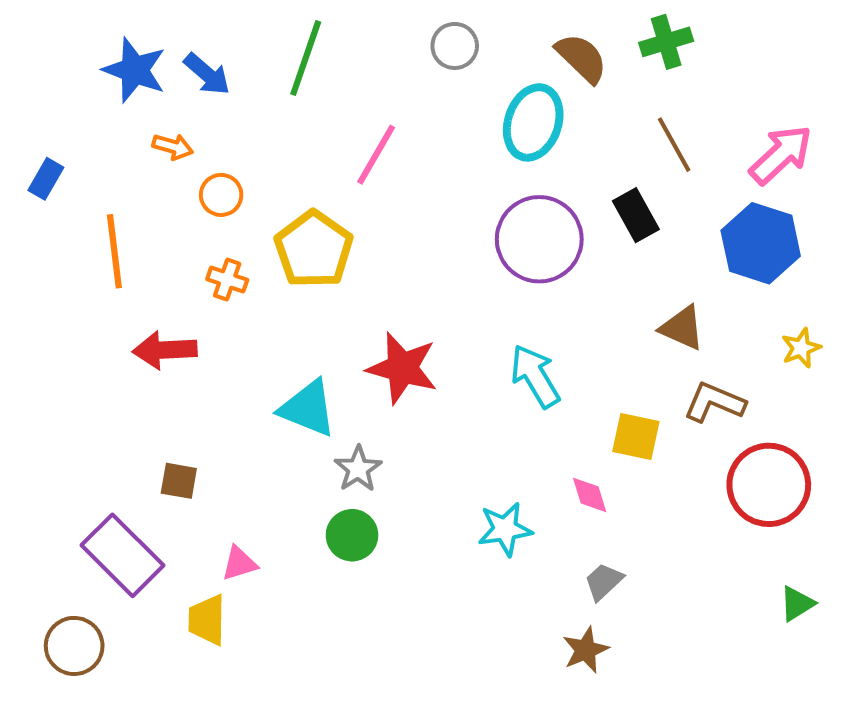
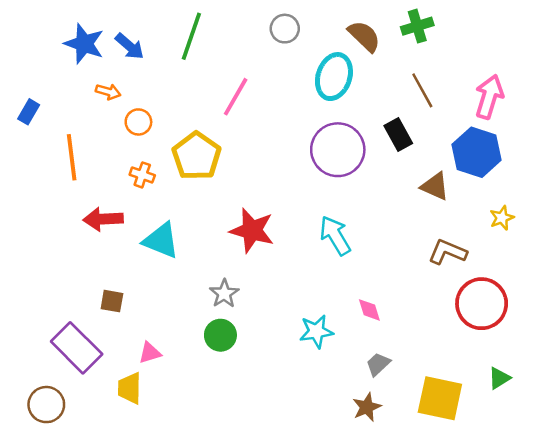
pink arrow: (781, 155) -> (489, 97), turned -30
brown triangle: (682, 328) -> (435, 186), moved
cyan triangle: (308, 408) -> (161, 241), moved
yellow square: (636, 437) -> (440, 398), moved, size x1.5

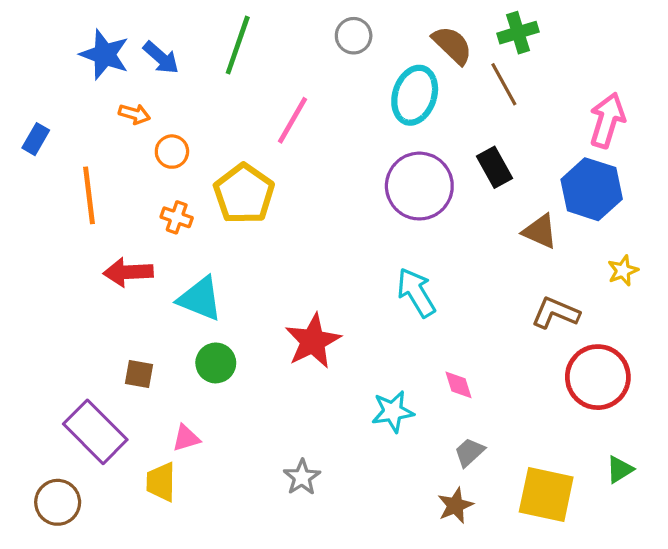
brown line: (422, 90) -> (504, 84), moved
red star: (252, 230) -> (313, 341), moved, turned 30
gray star: (224, 294) -> (302, 477), moved
green circle: (220, 335) -> (216, 363), moved

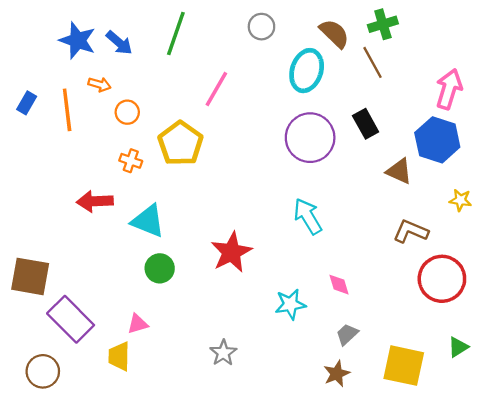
orange line: (89, 195) -> (67, 110), moved
yellow star: (623, 271) -> (460, 200), turned 30
brown square: (139, 374) -> (30, 276), moved, size x1.8

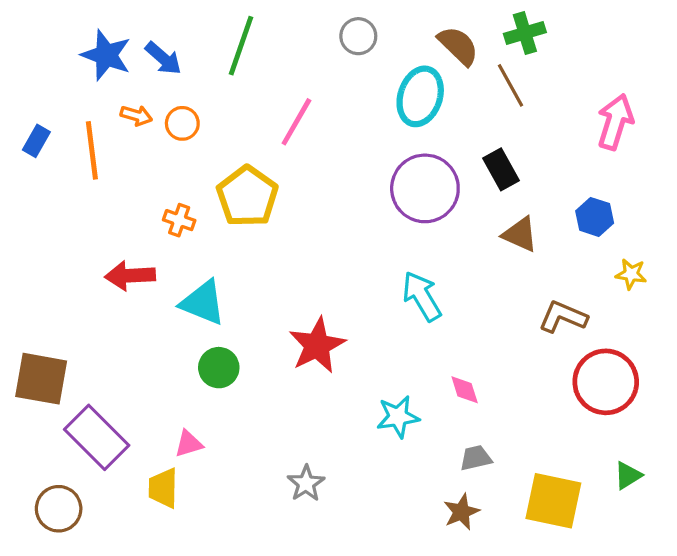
orange circle: (127, 112) -> (182, 123), moved
blue hexagon: (437, 140) -> (595, 217), moved, size x0.6
brown triangle: (399, 171) -> (520, 234), moved
gray trapezoid: (347, 334) -> (476, 458), turned 30

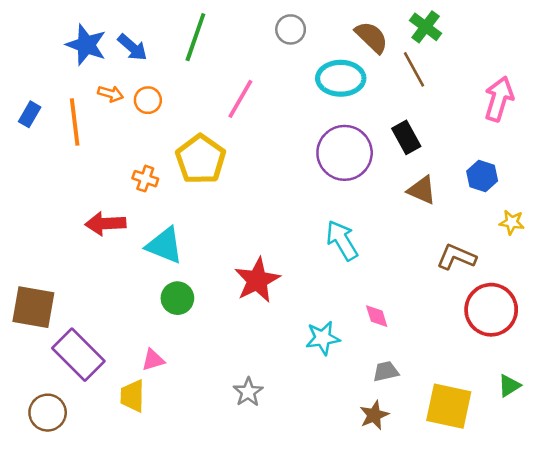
green cross: (525, 33) -> (426, 27), turned -36
cyan ellipse: (420, 96) -> (341, 78), turned 72

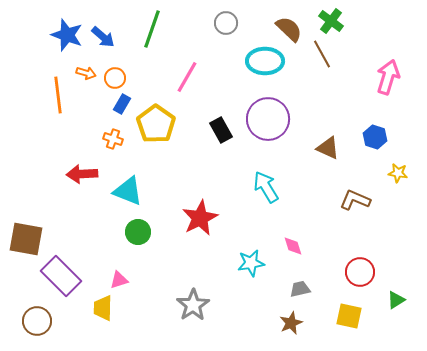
blue rectangle: (30, 114) -> (122, 104), moved
black rectangle: (406, 137) -> (221, 130), moved
red circle: (491, 310) -> (360, 272), moved, size x0.7
gray star: (248, 392) -> (193, 305), size x1.4
yellow square: (449, 406) -> (349, 316), size x0.7

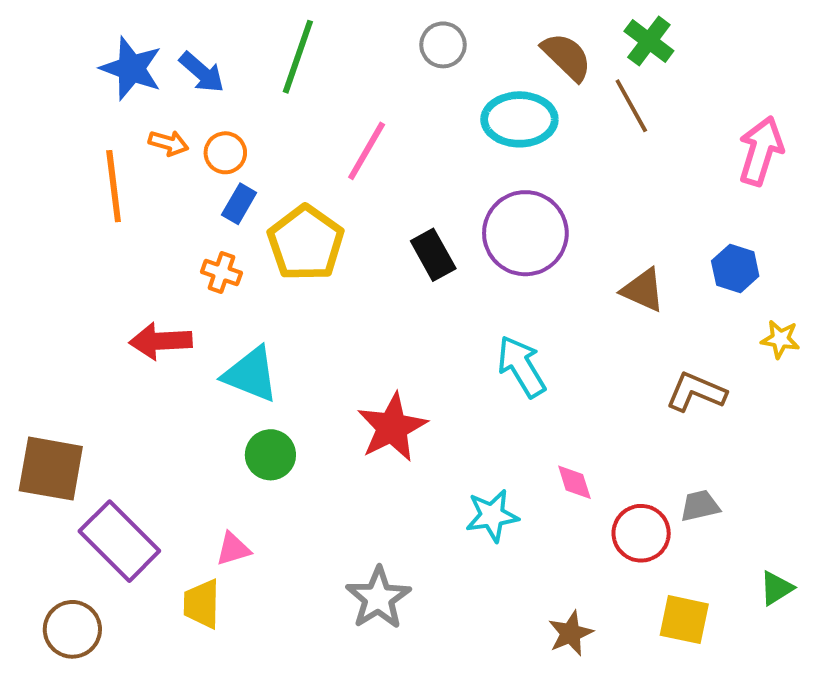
red circle: (360, 272) -> (641, 533), moved
gray trapezoid: (300, 289) -> (700, 506), moved

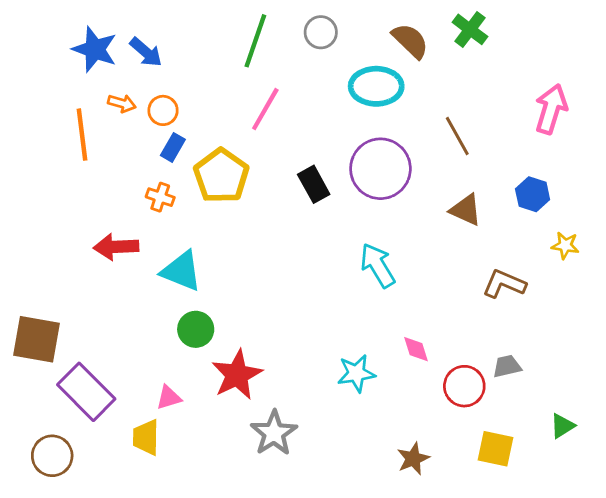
green line: (298, 57) -> (255, 41), moved
brown line: (631, 106) -> (457, 136), moved
red star: (392, 427) -> (237, 375), moved

